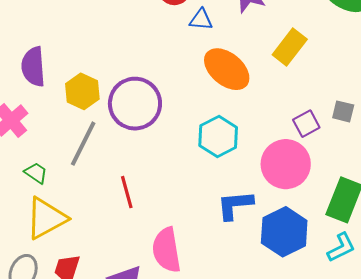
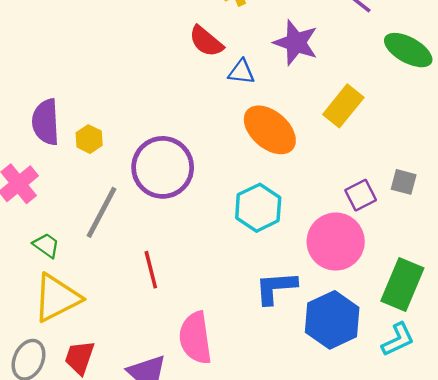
yellow hexagon: (82, 91) -> (89, 139), moved, size x0.7

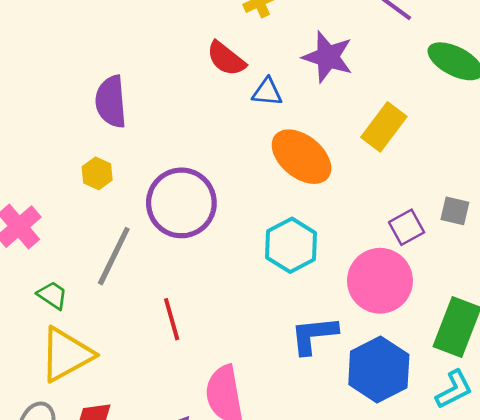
purple semicircle: (46, 122) -> (111, 102), moved

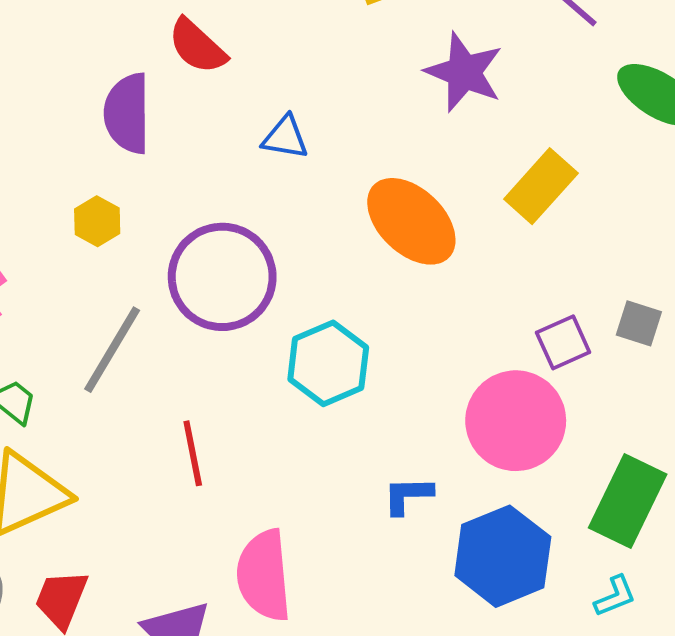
red semicircle: (226, 59) -> (197, 46), moved
blue triangle: (267, 92) -> (285, 137), moved
cyan hexagon: (291, 245) -> (328, 363), moved
blue L-shape: (314, 335) -> (408, 495), size x0.7
cyan L-shape: (454, 390) -> (615, 596), size x0.7

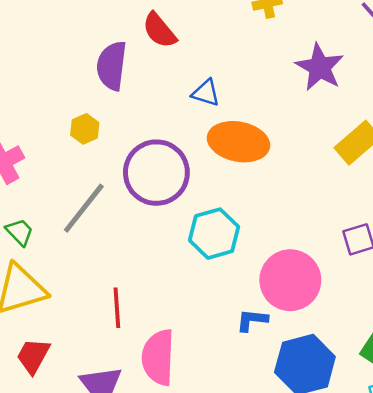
orange ellipse: (411, 221) -> (239, 142), moved, turned -40
pink circle: (516, 421) -> (290, 280), moved
red line: (193, 453) -> (117, 308), moved

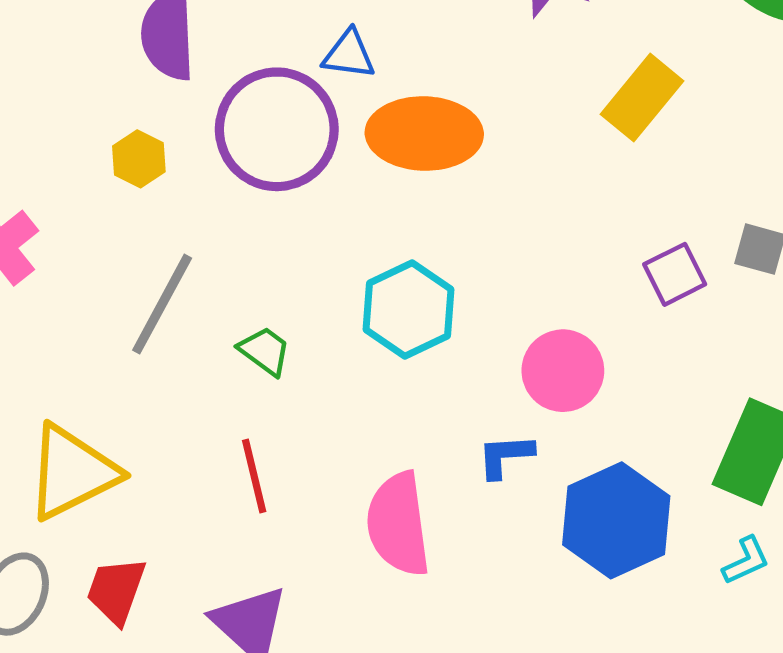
purple circle: (156, 173) -> (277, 129), moved
green trapezoid: (20, 232) -> (265, 351), moved
pink circle: (290, 280) -> (563, 371), size x0.7
pink semicircle: (158, 357) -> (398, 524), moved

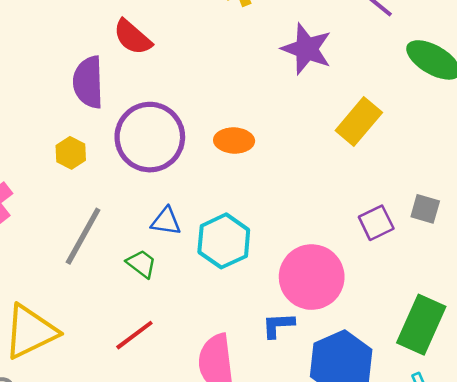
blue triangle: (349, 55) -> (166, 221), moved
orange ellipse: (424, 134) -> (234, 141), size x0.6
pink circle: (563, 371) -> (312, 277), size x1.4
red line: (254, 476) -> (134, 335), turned 66

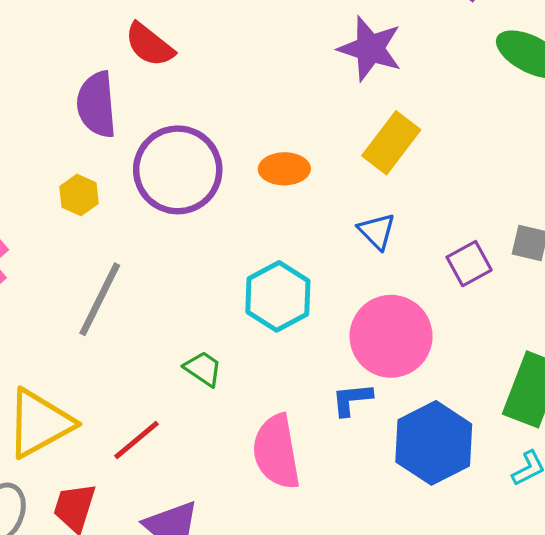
yellow rectangle: (359, 121) -> (391, 143), moved
blue triangle: (166, 221) -> (377, 231), moved, turned 40
green trapezoid: (141, 264) -> (203, 369), moved
red line: (134, 335) -> (137, 440), moved

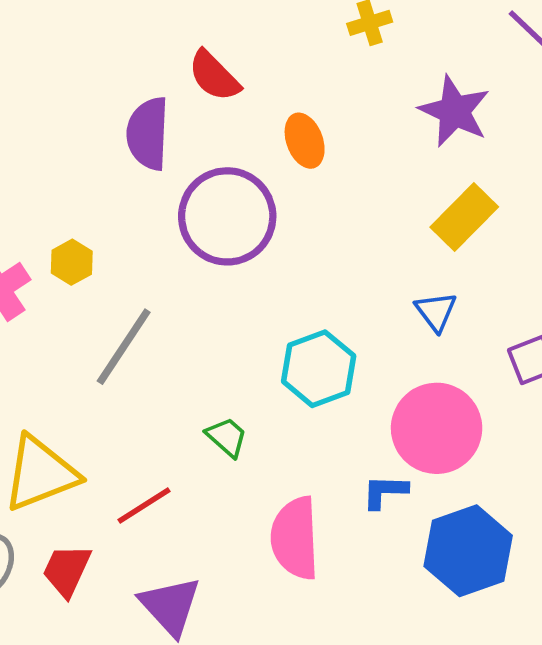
orange ellipse: (284, 169) -> (305, 141), moved, turned 63
yellow hexagon: (79, 195) -> (72, 262), moved

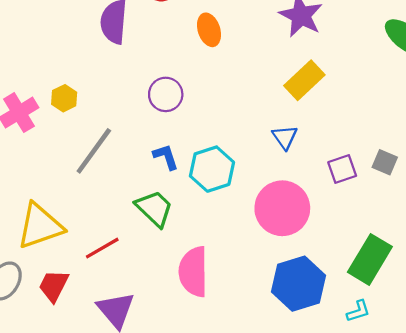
purple circle: (227, 216) -> (166, 94), moved, size x0.6
green trapezoid: (227, 437) -> (154, 208), size x1.5
blue L-shape: (385, 492) -> (166, 157), moved, turned 68

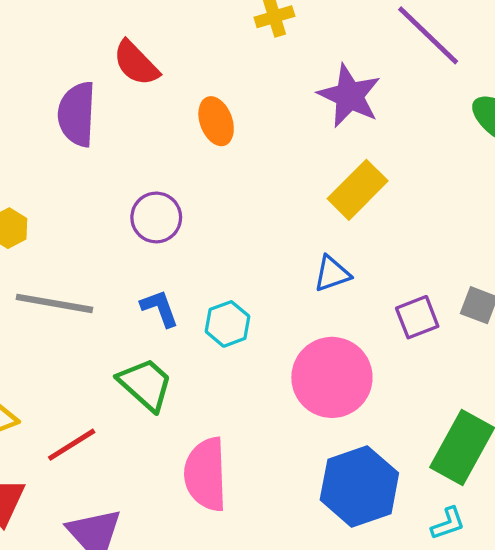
blue triangle: (285, 137) -> (332, 274), turned 48
gray line: (94, 151) -> (54, 303), turned 66
cyan hexagon: (212, 169) -> (227, 324), size x0.7

